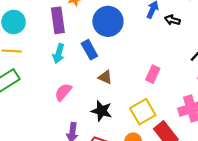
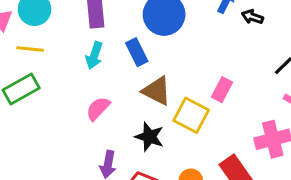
brown triangle: (105, 77) -> (157, 91), size x1.5
yellow square: (143, 112) -> (191, 115), moved, turned -35

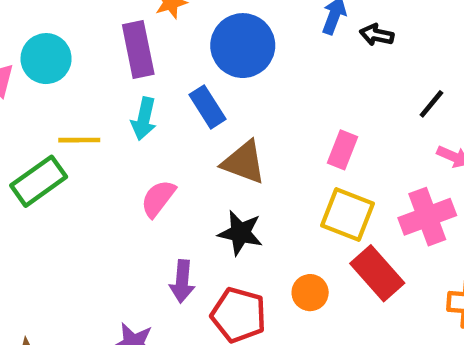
yellow line: (30, 49) -> (79, 140), moved
yellow square: (191, 115) -> (347, 215), moved

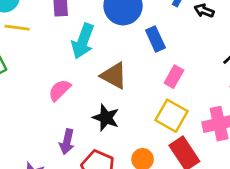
blue rectangle: (208, 107) -> (155, 39), moved
cyan arrow: (144, 119) -> (83, 41), moved, size x1.4
yellow line: (79, 140) -> (17, 28), moved

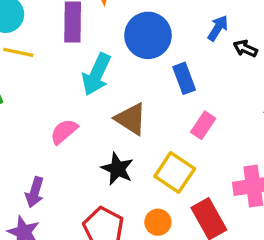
yellow square: (171, 116) -> (175, 172), moved
purple arrow: (67, 142) -> (35, 192), moved

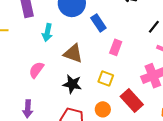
cyan arrow: (96, 74) -> (47, 33), size x0.7
yellow square: (175, 172) -> (106, 78), size x0.7

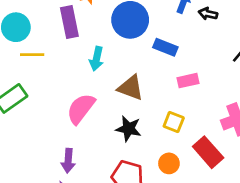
blue rectangle: (98, 23) -> (165, 47), turned -36
pink rectangle: (116, 47) -> (188, 81), turned 56
pink semicircle: (36, 70) -> (81, 109), size x1.4

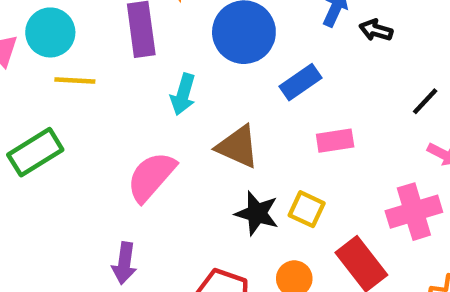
blue rectangle: (165, 47) -> (301, 82), turned -60
black star: (129, 129) -> (257, 213), moved

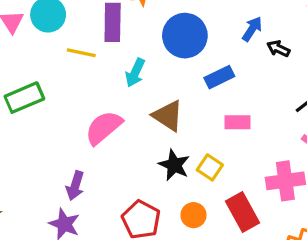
yellow line: (75, 81) -> (81, 53), moved

